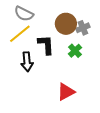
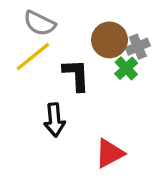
green cross: (75, 51) -> (126, 68), moved
black arrow: (27, 62) -> (55, 120), moved

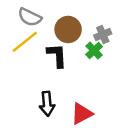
brown circle: (109, 40) -> (68, 29), moved
black arrow: (55, 120) -> (47, 104), moved

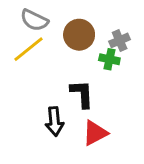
green cross: (94, 51) -> (109, 59), turned -35
black L-shape: (57, 55) -> (82, 94), moved

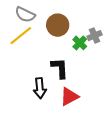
gray cross: (120, 40) -> (94, 36), moved
green cross: (109, 59) -> (80, 43), turned 32

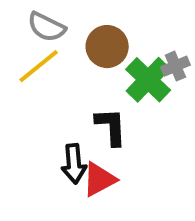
green cross: (80, 43) -> (148, 80), size x1.6
red triangle: (69, 97) -> (99, 179), moved

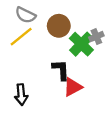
black arrow: (74, 164) -> (21, 95), moved
red triangle: (99, 179) -> (73, 87), moved

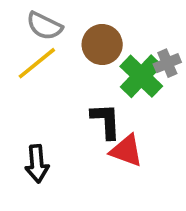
red triangle: (73, 87) -> (126, 151), turned 48

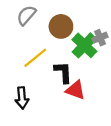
gray semicircle: (44, 26) -> (26, 15), turned 105
yellow line: (37, 63) -> (35, 58), moved

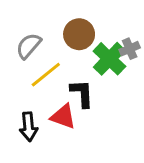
gray semicircle: (26, 15) -> (29, 46), moved
red triangle: (75, 90) -> (63, 117), moved

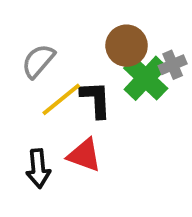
brown circle: (79, 34) -> (127, 46), moved
black L-shape: (82, 93) -> (96, 99), moved

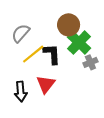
gray cross: (173, 65) -> (90, 62), moved
red triangle: (84, 155) -> (46, 84), turned 48

